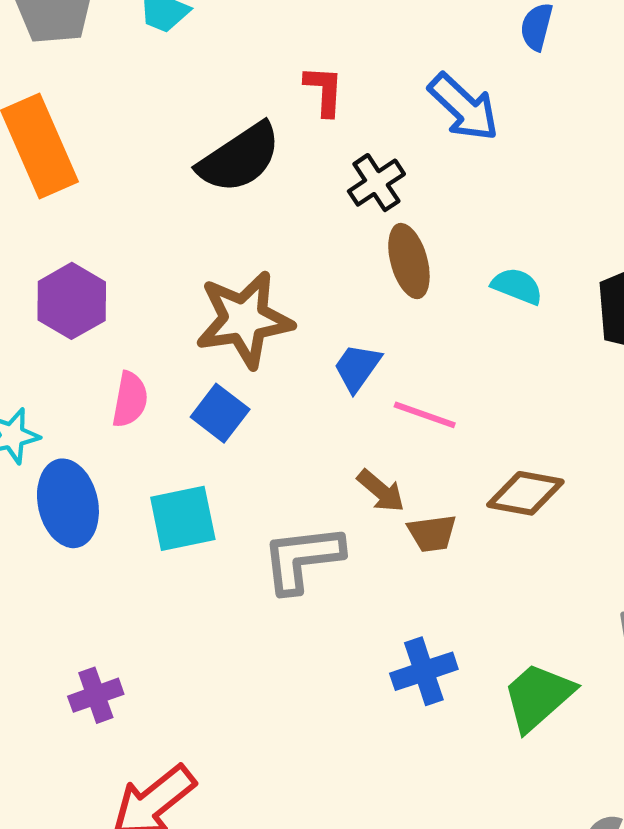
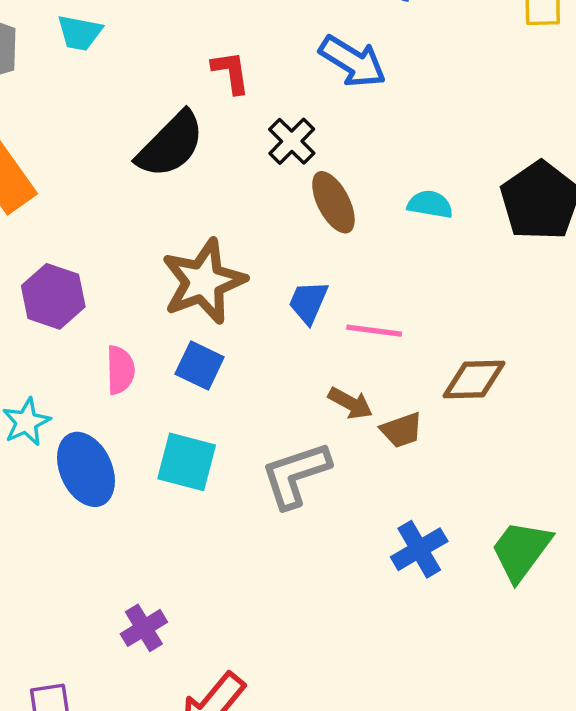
cyan square: (183, 518) -> (187, 462), turned 38

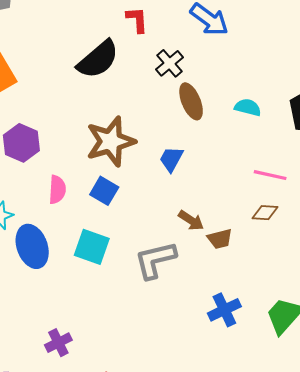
pink line: (374, 331) -> (270, 175), moved
brown diamond: (474, 379) -> (265, 213), size x0.7

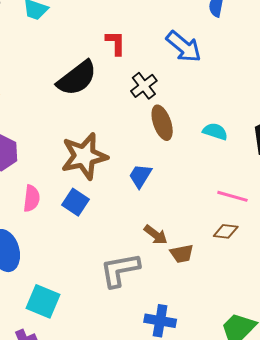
cyan square: (92, 247) -> (43, 301), moved
blue cross: (224, 310) -> (160, 321), moved, turned 32

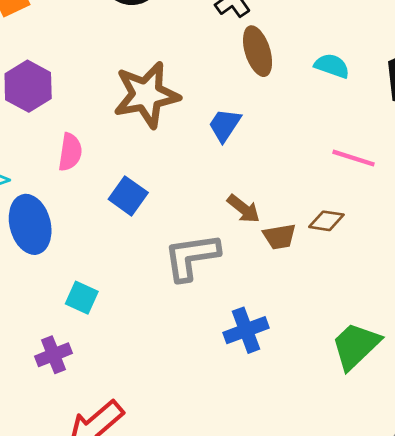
blue square: (75, 202) -> (128, 196), moved
brown diamond: (226, 231) -> (326, 221), moved
cyan square: (43, 301) -> (82, 298), size x0.7
blue cross: (160, 321) -> (246, 330), turned -32

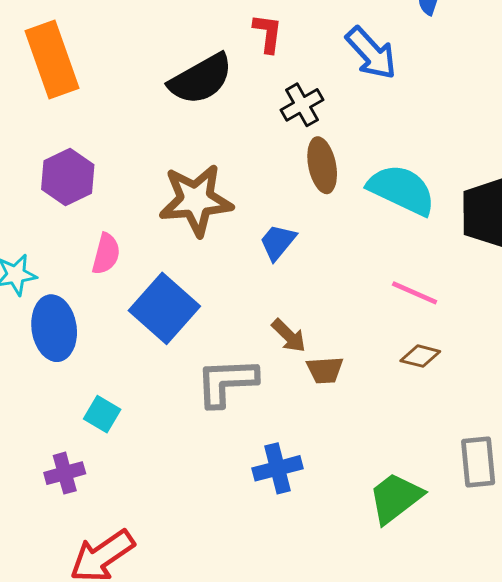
cyan semicircle: (332, 66) -> (402, 190), size x1.8
blue square: (128, 196) -> (164, 308), size x1.6
brown diamond: (326, 221) -> (420, 356), moved

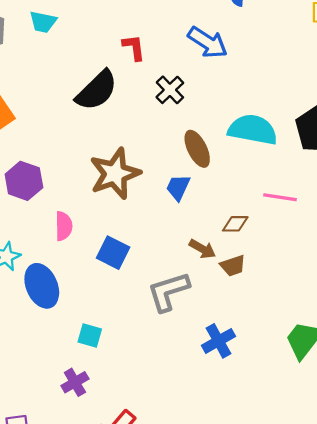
brown ellipse: (322, 165) -> (197, 149), moved
blue square: (164, 308) -> (113, 253), size x0.7
brown diamond: (420, 356) -> (235, 224), moved

